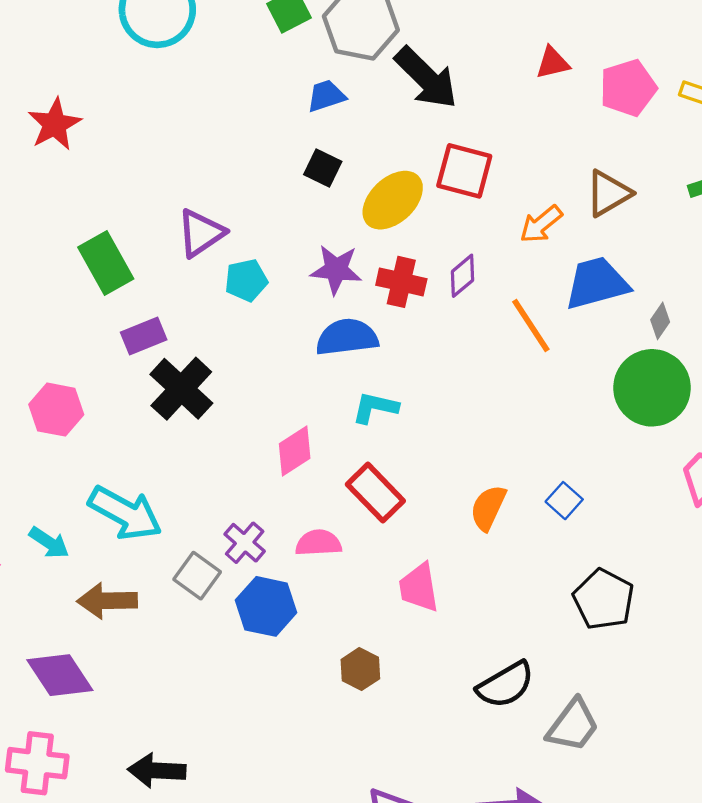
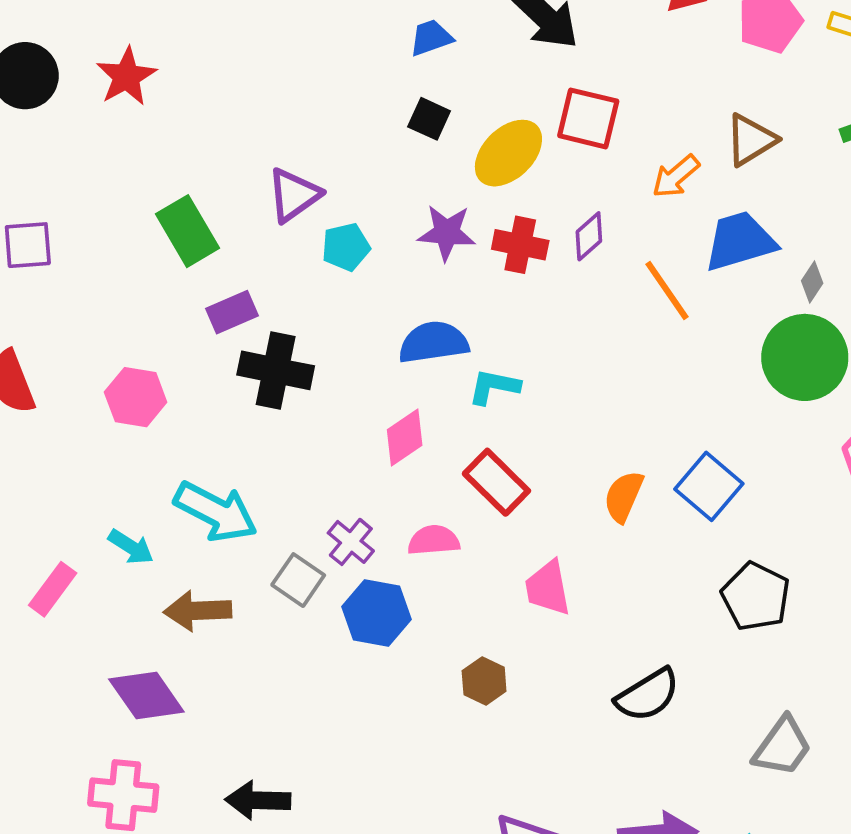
blue semicircle: (347, 337) -> (433, 342), moved
black cross: (181, 389) -> (276, 370), turned -30
blue square: (564, 501) -> (709, 486), size x1.6
gray trapezoid: (573, 725) -> (782, 747), moved

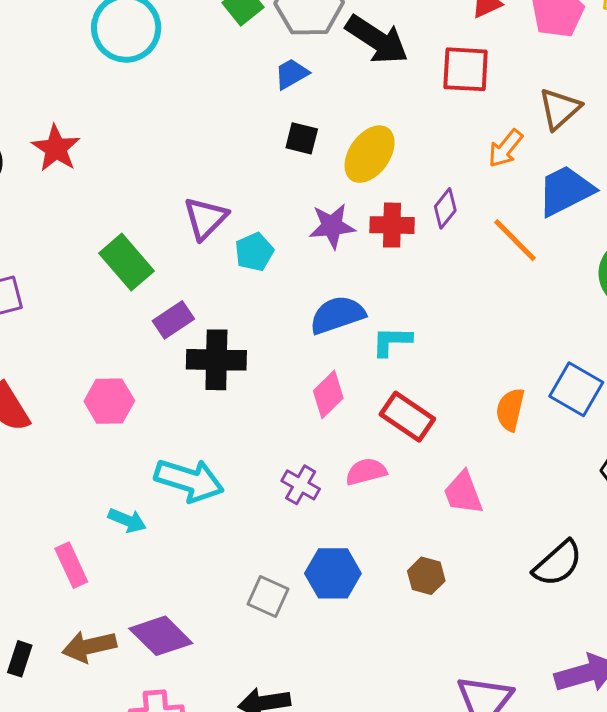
red square: (588, 118) -> (466, 69), moved
gray square: (298, 580) -> (268, 597), moved
pink rectangle: (53, 589) -> (71, 565), turned -51
brown arrow: (198, 611) -> (89, 646), moved
blue hexagon: (377, 613) -> (333, 573), moved

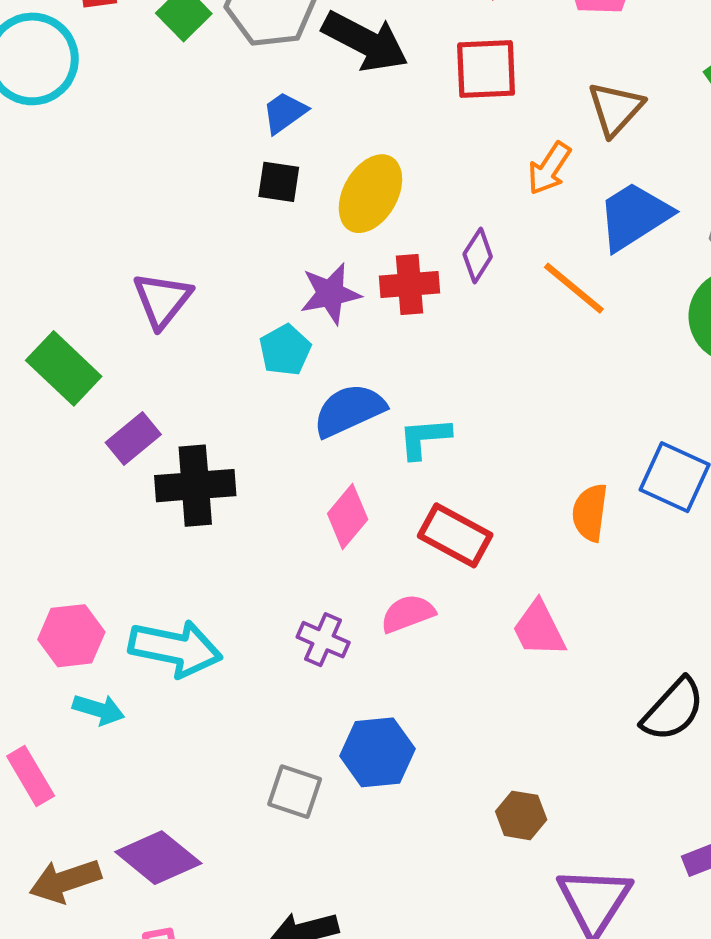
blue trapezoid: (292, 74) -> (284, 113), moved
cyan pentagon: (254, 252) -> (285, 350), moved
pink hexagon: (109, 401) -> (71, 636), moved
brown hexagon: (426, 576) -> (521, 815), moved

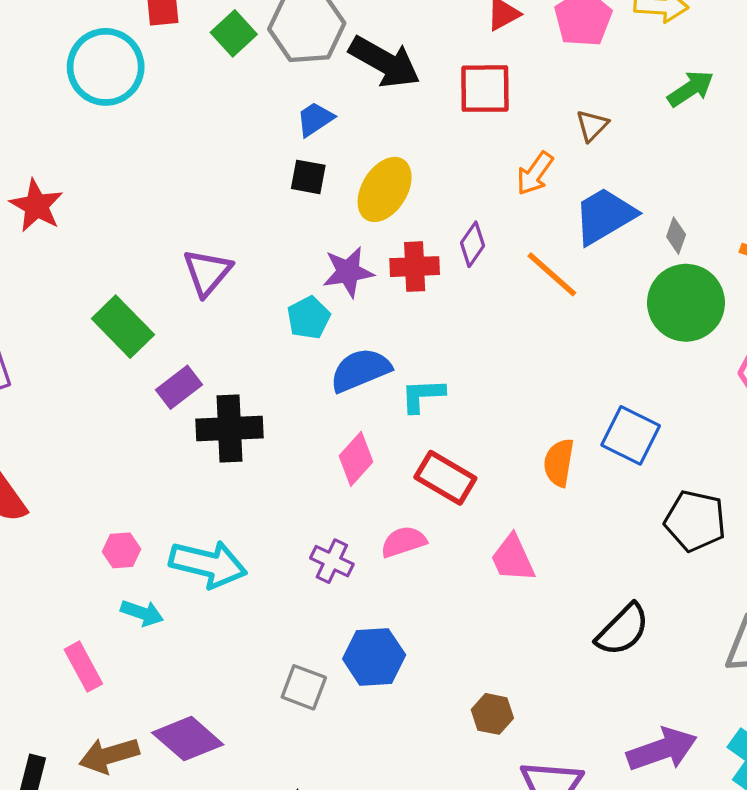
brown triangle: (615, 109) -> (592, 126), size x0.7
pink hexagon: (71, 636) -> (122, 550), size x0.7

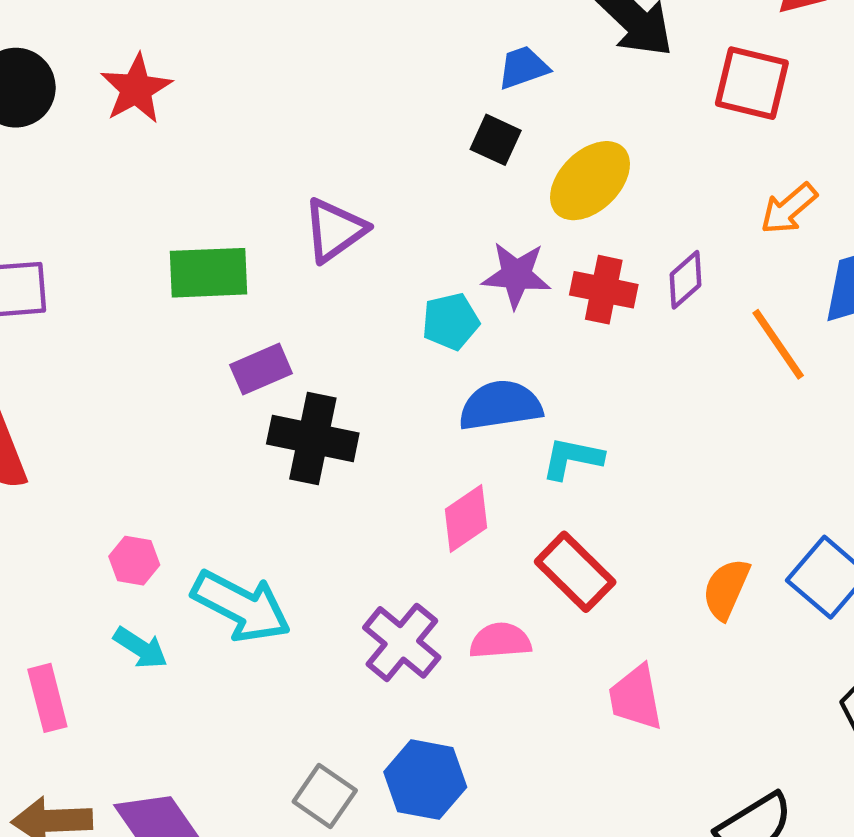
green rectangle: (123, 327) -> (208, 273), turned -62
purple cross: (332, 561) -> (402, 642), size x1.4

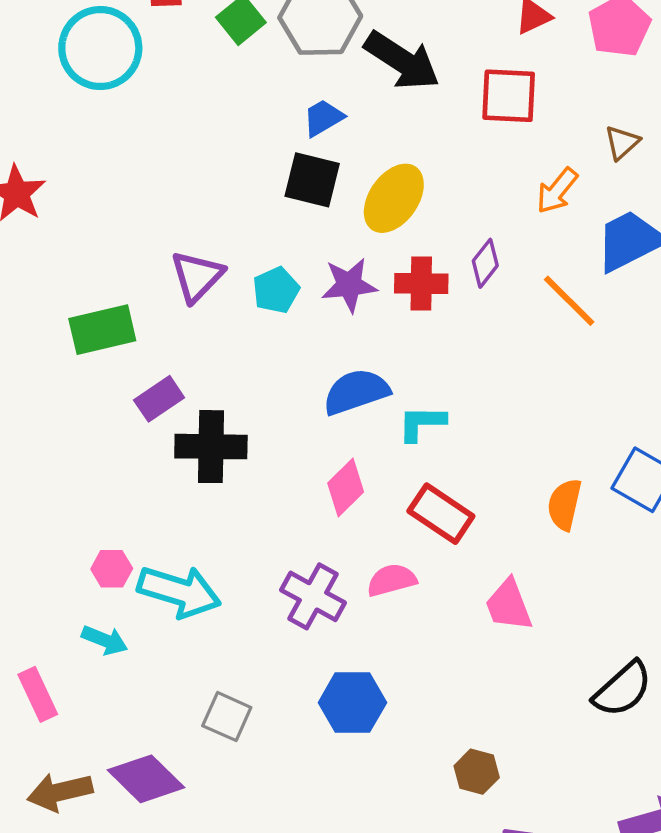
black square: (496, 140) -> (312, 180), size x1.4
cyan pentagon: (451, 321) -> (276, 290), moved
pink hexagon: (134, 561) -> (112, 569), moved
gray square: (325, 796) -> (227, 717), moved

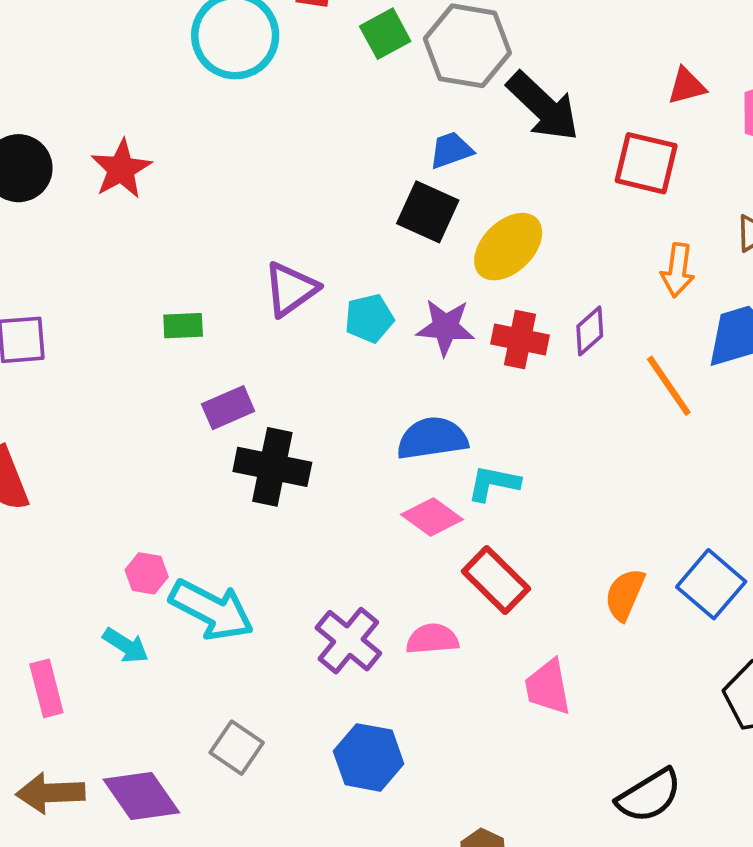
orange arrow: (557, 191) -> (678, 270), turned -42
green rectangle: (102, 330) -> (183, 326), size x0.6
pink diamond: (346, 487) -> (432, 517), moved, turned 70

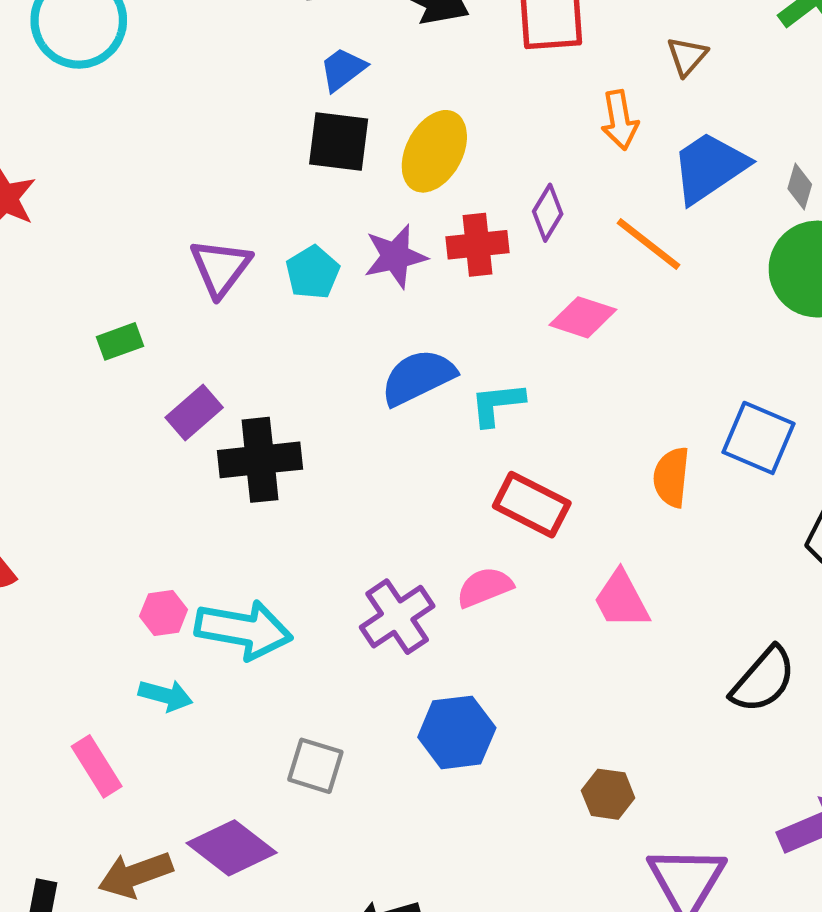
pink diamond: (432, 517) -> (583, 317), moved
purple cross: (348, 641) -> (397, 617), turned 34

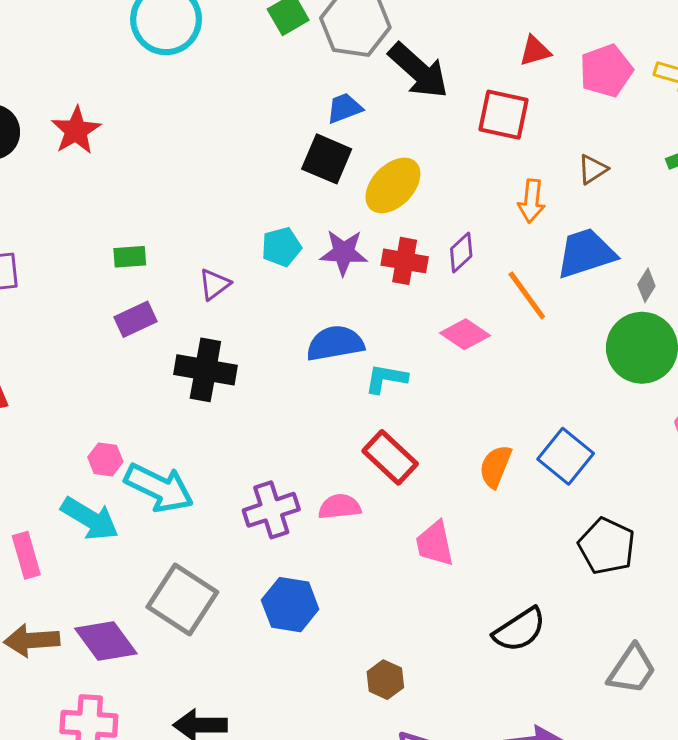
purple triangle: (221, 268) -> (214, 284), moved, size x0.7
purple rectangle: (194, 413) -> (136, 319), moved
cyan arrow: (165, 695) -> (90, 519), size x1.5
gray square: (315, 766) -> (182, 599), size x1.6

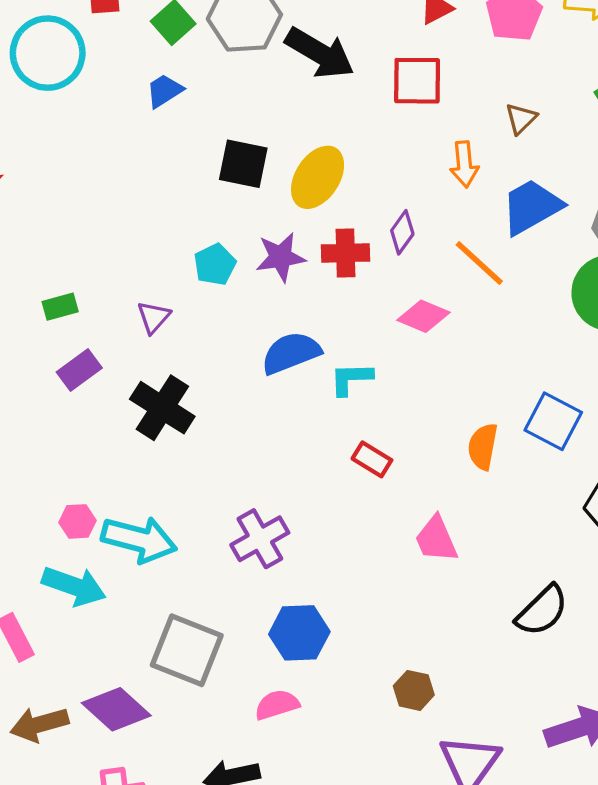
blue trapezoid: (344, 108) -> (164, 91), moved
black cross: (205, 370) -> (162, 408), turned 34
red rectangle: (390, 457) -> (372, 459), size x0.7
pink semicircle: (340, 507) -> (277, 705), moved

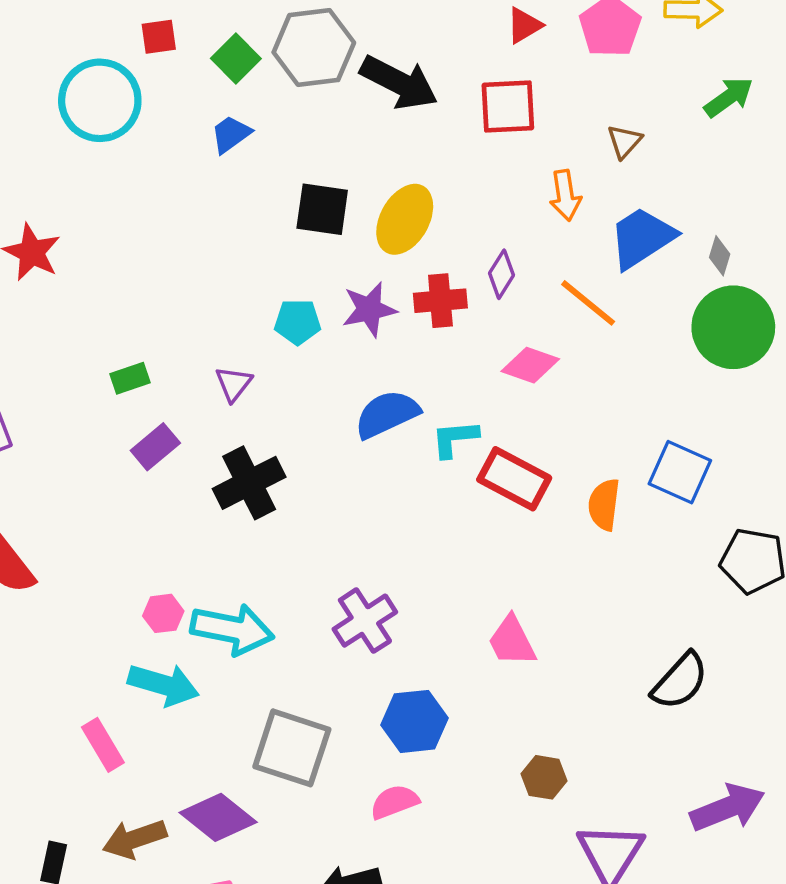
cyan pentagon: (215, 264) -> (298, 322), turned 30
black cross: (162, 408) -> (249, 483), turned 34
red rectangle: (372, 459) -> (514, 479), moved, size x1.6
pink trapezoid: (436, 539) -> (512, 641), moved

